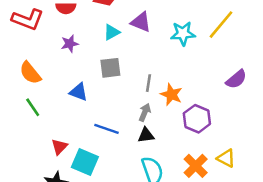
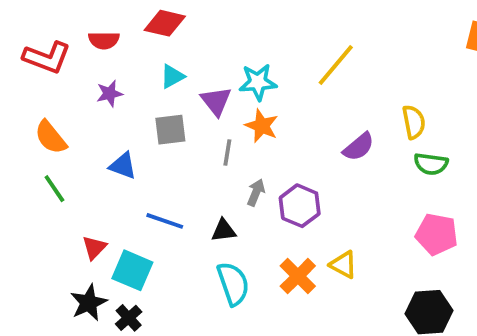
purple triangle: (141, 22) -> (216, 101), moved, turned 30
cyan star: (183, 33) -> (258, 82), moved
orange star: (171, 95) -> (262, 126), moved
gray arrow: (145, 112) -> (256, 192), moved

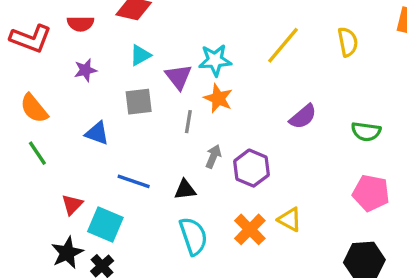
yellow semicircle: (414, 122) -> (348, 42), moved

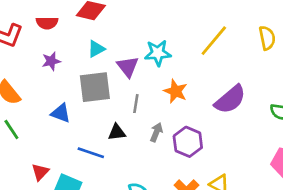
orange star: (218, 98) -> (176, 91), moved
gray square: (139, 102) -> (95, 87), size x1.4
purple semicircle: (303, 117) -> (230, 99), size x1.4
black triangle: (185, 190) -> (117, 132), moved

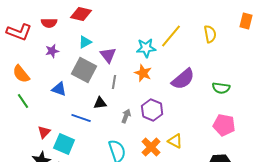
cyan star: (158, 53) -> (146, 48), moved
gray square: (95, 87) -> (84, 70), turned 35
gray arrow: (156, 132) -> (126, 116), moved

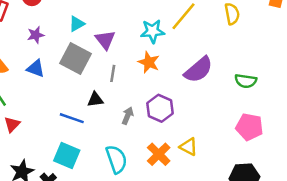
blue triangle: (59, 89) -> (36, 68), moved
red triangle: (44, 132) -> (12, 124), moved
cyan square: (64, 144) -> (67, 155), moved

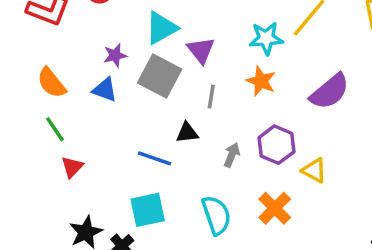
cyan triangle: (77, 24) -> (161, 28), size x1.5
purple star: (36, 35) -> (115, 55), moved
yellow triangle: (189, 147) -> (314, 170), moved
cyan square: (67, 155) -> (148, 210), turned -35

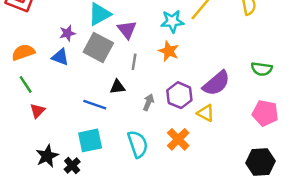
orange semicircle: (52, 83) -> (23, 52), turned 110
purple semicircle: (330, 91) -> (216, 83), moved

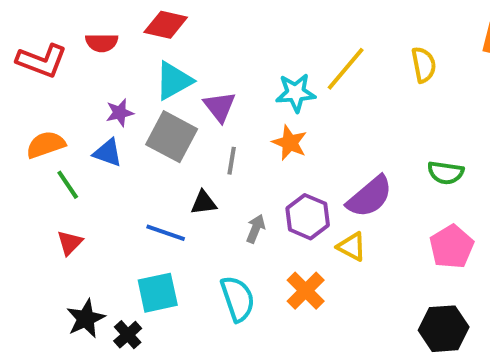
green line: (26, 84) -> (68, 185), moved
pink pentagon: (265, 113) -> (452, 247), turned 30

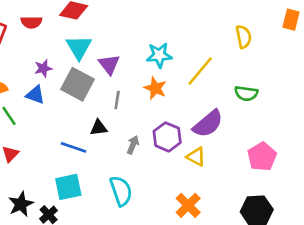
yellow line: (346, 69) -> (200, 71), moved
cyan triangle: (174, 81) -> (79, 47), turned -32
green semicircle: (446, 173) -> (246, 93), moved
orange cross: (306, 291) -> (188, 205), moved

